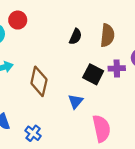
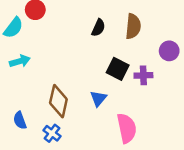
purple cross: (117, 68) -> (143, 75), moved
brown diamond: (39, 81) -> (58, 101), moved

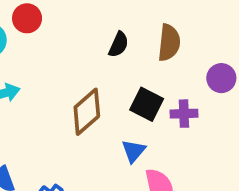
blue triangle: (98, 99) -> (134, 151), moved
brown diamond: (58, 101) -> (87, 112), moved, turned 36

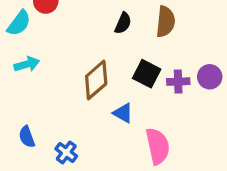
purple circle: (221, 78) -> (210, 77), moved
blue triangle: (134, 151) -> (123, 113), moved, turned -40

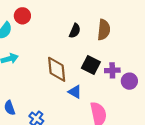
purple circle: (210, 77) -> (129, 81), moved
brown diamond: (96, 80) -> (57, 69), turned -55

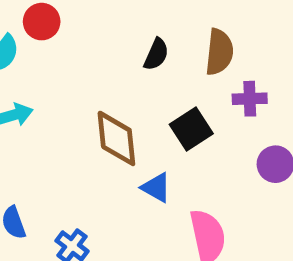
black square: (91, 65) -> (191, 129), turned 30
purple cross: (112, 70) -> (250, 99), moved

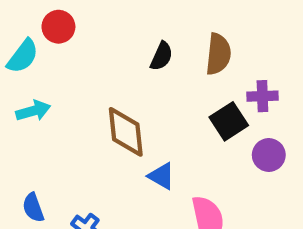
purple cross: (250, 99) -> (262, 96), moved
black square: (191, 129) -> (229, 121), moved

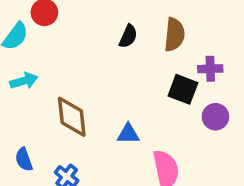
black square: (229, 121) -> (183, 89), turned -36
brown diamond: (126, 132) -> (72, 117), moved
blue triangle: (162, 176) -> (128, 134), turned -30

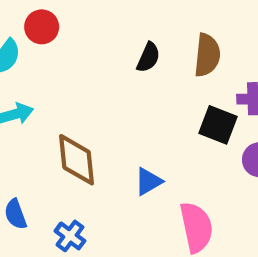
blue triangle: (128, 134) -> (148, 181), turned -30

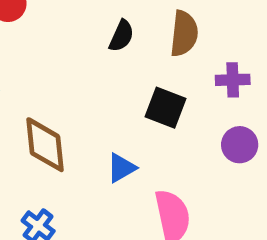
black square: (218, 125) -> (165, 108), moved

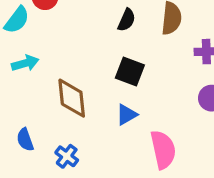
black square: (165, 108) -> (130, 71), moved

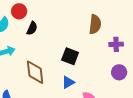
black semicircle: (127, 20) -> (32, 28), moved

